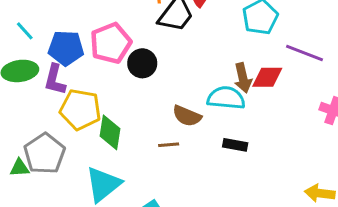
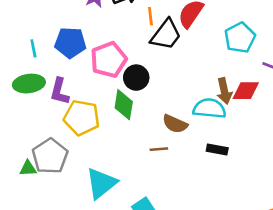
cyan line: (25, 31) -> (33, 48), turned 30
blue pentagon: (66, 48) -> (70, 43), moved
green diamond: (110, 132) -> (124, 105), moved

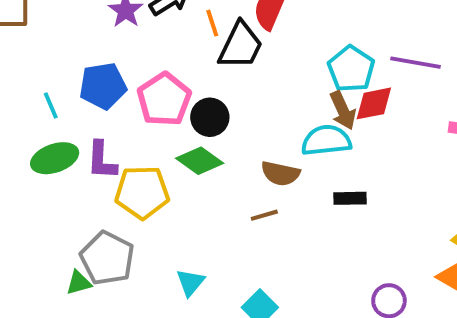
cyan pentagon: (240, 38) -> (351, 69), moved
green diamond: (124, 105) -> (200, 161), turned -52
cyan triangle: (101, 183) -> (190, 283), size x0.6

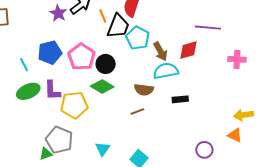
cyan pentagon: (351, 69) -> (138, 38), moved
brown arrow: (343, 110) -> (160, 51), moved

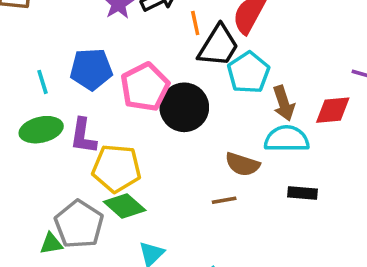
black circle: (106, 64) -> (184, 107), size x1.4
green diamond: (102, 87) -> (125, 206), moved

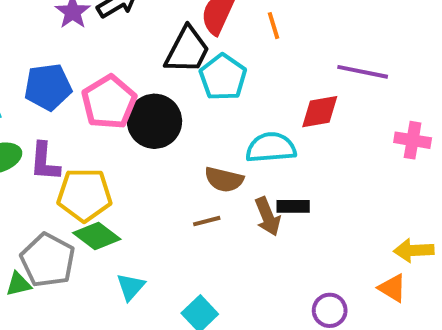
orange line: (195, 23) -> (274, 26), moved
brown arrow: (284, 103) -> (268, 217), moved

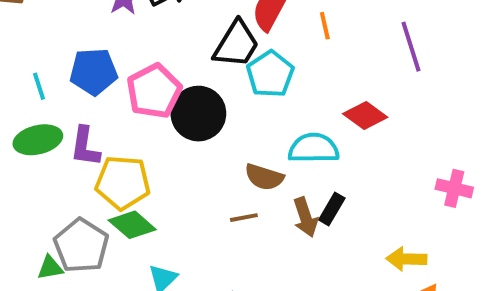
purple line: (363, 72) -> (411, 47), moved, turned 57
red diamond: (320, 112) -> (365, 115), turned 42
pink cross: (413, 140) -> (454, 188), moved
black rectangle: (293, 206) -> (332, 209), turned -64
yellow arrow: (414, 250) -> (406, 259), moved

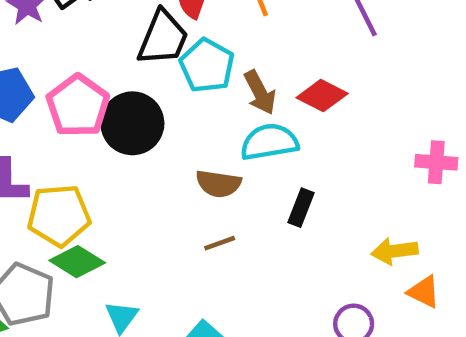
brown arrow: (306, 217) -> (260, 93), moved
brown line: (244, 218) -> (220, 243), moved

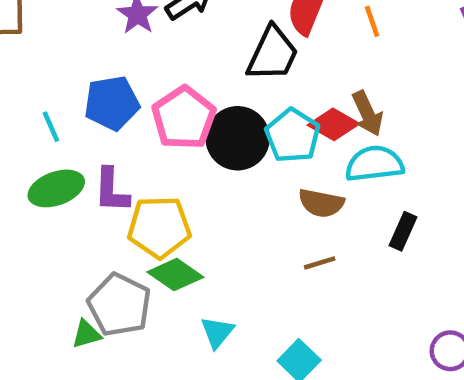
cyan pentagon: (207, 66) -> (293, 136), moved
red diamond: (322, 96) -> (333, 124), moved

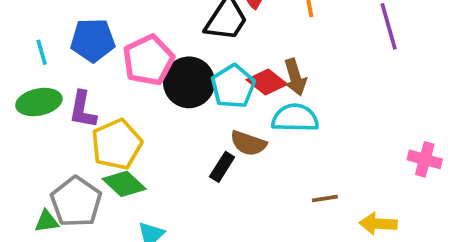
yellow pentagon: (159, 227) -> (117, 144), turned -30
black rectangle: (403, 231) -> (222, 167), moved
brown line: (320, 263) -> (325, 198), moved

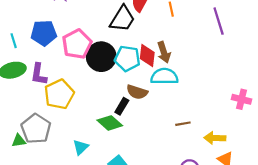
red diamond: (267, 82) -> (147, 56), turned 60
cyan pentagon: (233, 86) -> (127, 58), turned -30
green diamond: (124, 184) -> (110, 123), moved

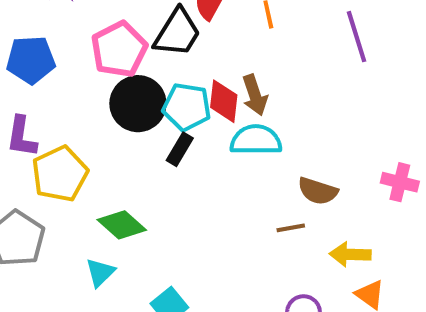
pink pentagon: (77, 44) -> (119, 49), moved
brown semicircle: (137, 92) -> (318, 191), moved
black rectangle: (122, 106) -> (180, 149), moved
green diamond: (110, 123) -> (122, 225), moved

